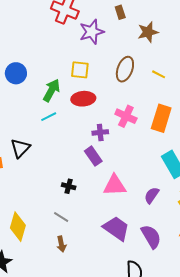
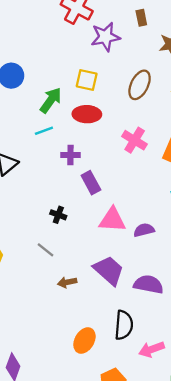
purple cross: (100, 132) -> (70, 155), moved
purple semicircle: (152, 195) -> (144, 230), moved, turned 36
purple semicircle: (151, 237) -> (148, 284), turned -55
brown arrow: (61, 244) -> (67, 282), moved, turned 84

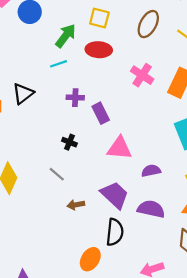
purple cross: (70, 155) -> (75, 98), moved
purple semicircle: (144, 230) -> (151, 171), moved
black semicircle: (124, 325) -> (115, 232), moved

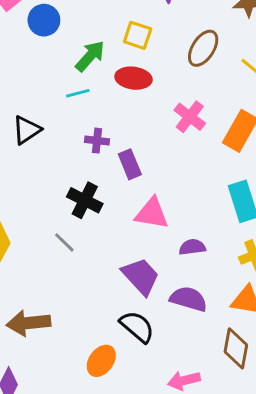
black cross: (69, 142) -> (85, 200), size x1.6
brown arrow: (76, 205) -> (28, 323), moved, size x1.8
black semicircle: (115, 232) -> (137, 327), turned -60

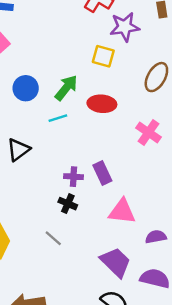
blue circle: (44, 20) -> (26, 88), moved
yellow square: (138, 35) -> (103, 56), moved
purple cross: (97, 141) -> (74, 177), moved
black cross: (85, 200) -> (68, 204), size x0.7

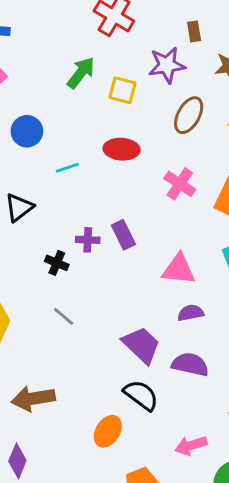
purple star: (125, 27) -> (167, 65), moved
green arrow: (66, 88) -> (81, 73), moved
black cross: (68, 204) -> (57, 263), moved
pink triangle: (122, 211) -> (179, 269), moved

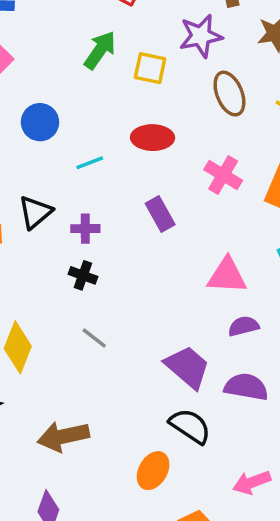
brown ellipse: (189, 115) -> (229, 94), turned -48
purple rectangle: (123, 235) -> (160, 214), moved
purple cross: (88, 240) -> (85, 229), moved

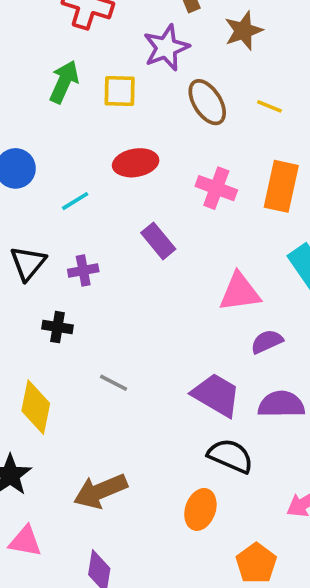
black cross: (83, 275) -> (57, 327), moved

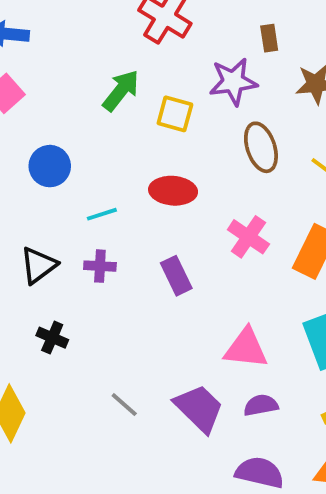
purple cross: (83, 270) -> (100, 266), moved
gray line: (114, 383) -> (124, 405), moved
purple trapezoid: (216, 395) -> (199, 408), moved

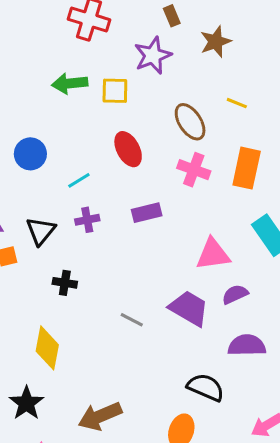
green arrow: (121, 91) -> (70, 83), turned -120
brown ellipse: (261, 147) -> (190, 122), moved
red ellipse: (173, 191) -> (128, 149), turned 72
purple rectangle: (176, 276) -> (147, 213), turned -64

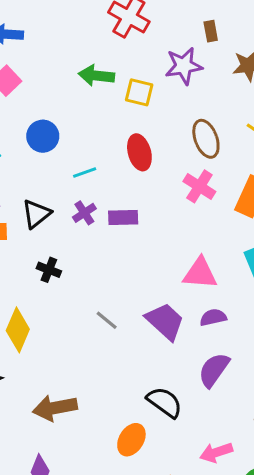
purple rectangle: (147, 213) -> (123, 218), moved
purple cross: (87, 220) -> (84, 213), turned -35
purple semicircle: (247, 345) -> (214, 370), turned -66

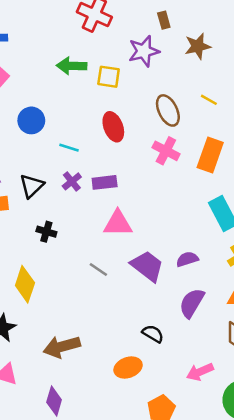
cyan line: (85, 172) -> (69, 148), turned 42
pink triangle: (200, 273) -> (118, 223), moved
black semicircle: (165, 402) -> (153, 334), size x0.7
orange ellipse: (131, 440) -> (128, 368), turned 44

